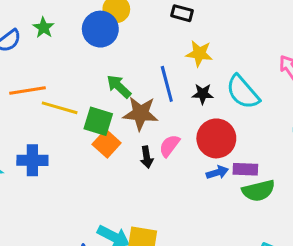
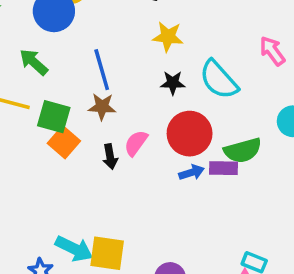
blue line: (167, 84) -> (102, 70), moved
green arrow: (119, 86) -> (34, 62), moved
brown star: (141, 113) -> (102, 107), size x0.7
green semicircle: (258, 191) -> (243, 150), moved

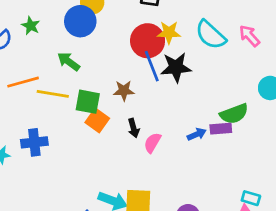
blue line: (102, 70) -> (152, 66), moved
cyan semicircle: (219, 80) -> (211, 35), moved
black star: (173, 83) -> (176, 67), size x1.6
red circle: (190, 134) -> (148, 41), moved
pink semicircle: (136, 143) -> (152, 143), moved

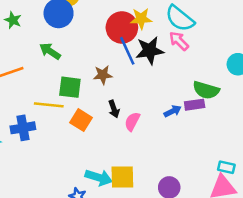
pink arrow: (249, 36) -> (179, 41), moved
yellow line: (53, 94) -> (49, 105), moved
green semicircle: (234, 114) -> (206, 90), turned 40
orange square: (97, 120) -> (81, 120), moved

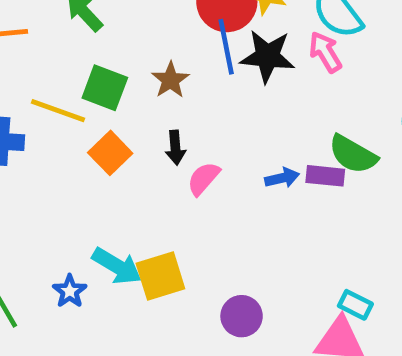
brown star: (103, 75) -> (170, 80), turned 30
yellow square: (122, 177) -> (160, 276), turned -30

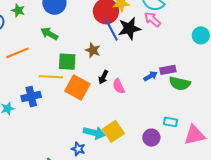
black arrow: (175, 148) -> (103, 77), turned 48
orange square: (110, 153) -> (77, 88), size x1.4
green semicircle: (353, 154) -> (180, 83), moved
pink semicircle: (203, 179) -> (119, 86), turned -49
cyan rectangle: (355, 305) -> (171, 122), moved

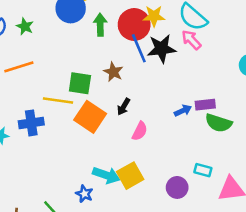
green star: (18, 10) -> (25, 26), moved
green arrow: (49, 34) -> (100, 25), moved, turned 54
pink semicircle: (119, 86) -> (140, 131), moved, turned -133

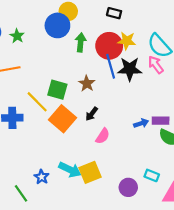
yellow line: (58, 100) -> (37, 102), turned 30
blue star: (84, 194) -> (42, 177), moved

